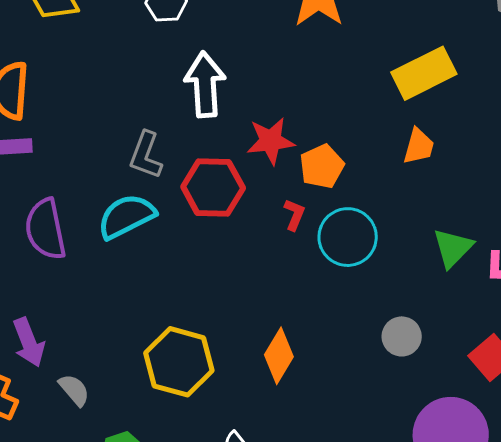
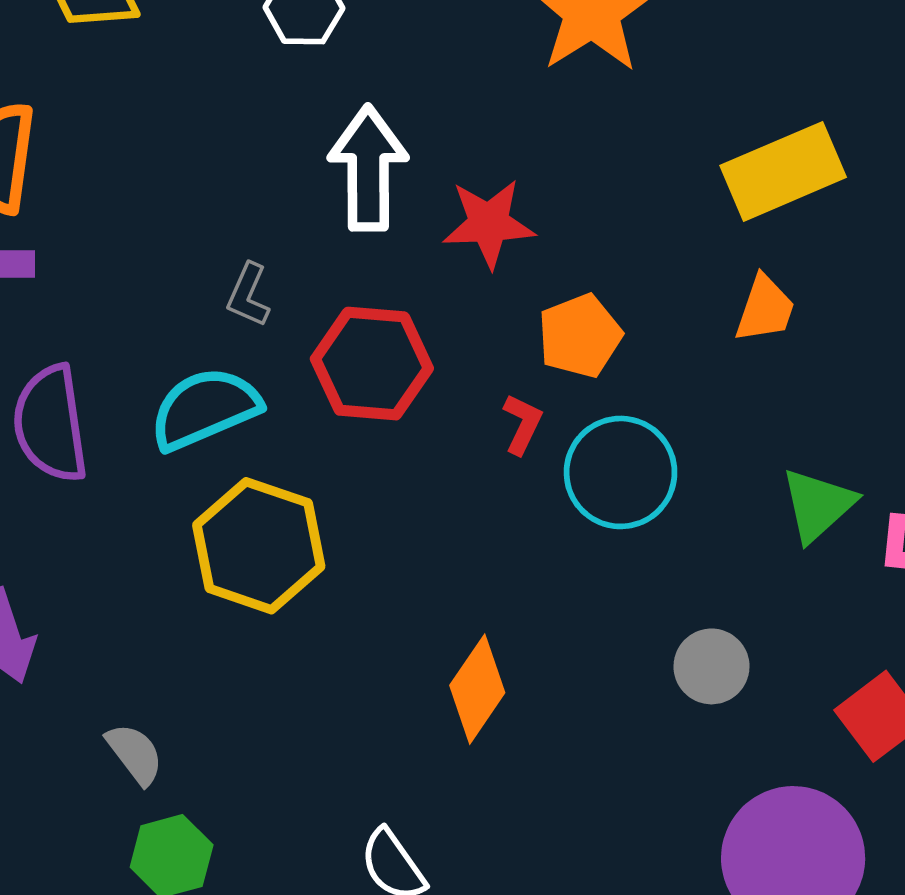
red star: (271, 141) -> (489, 223), moved
gray L-shape: (146, 155) -> (248, 295), size x0.7
yellow hexagon: (179, 362) -> (259, 546), moved
gray semicircle: (74, 390) -> (135, 754), moved

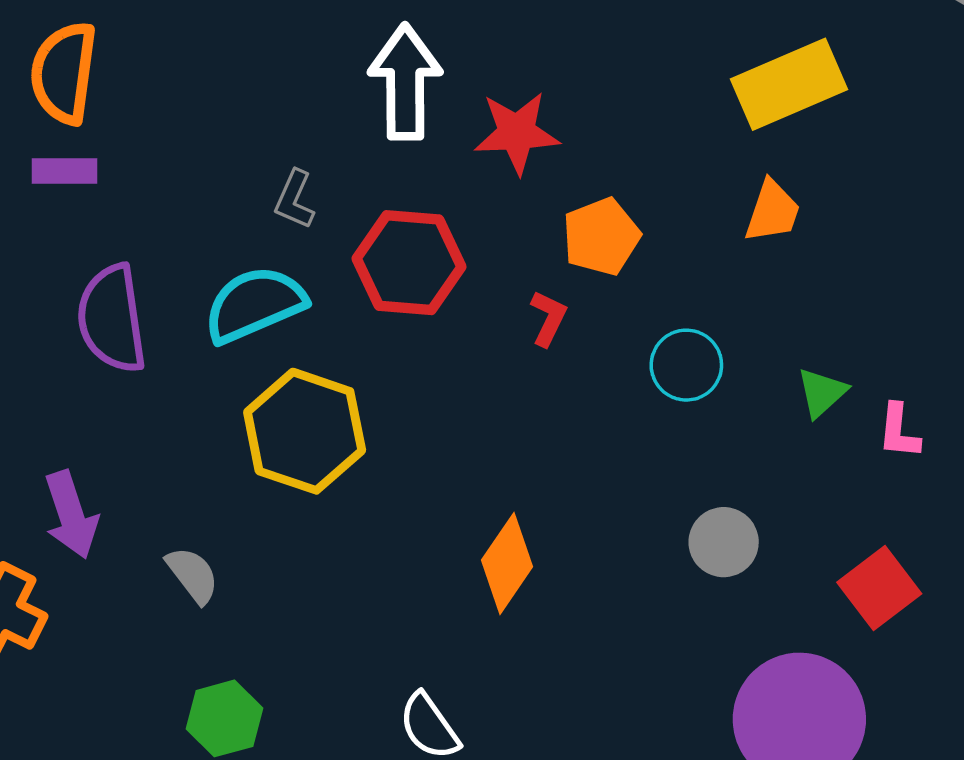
cyan circle: (621, 472) -> (686, 365), moved, size x0.7
green triangle: (818, 505) -> (822, 393), size x0.7
gray semicircle: (135, 754) -> (193, 575), moved

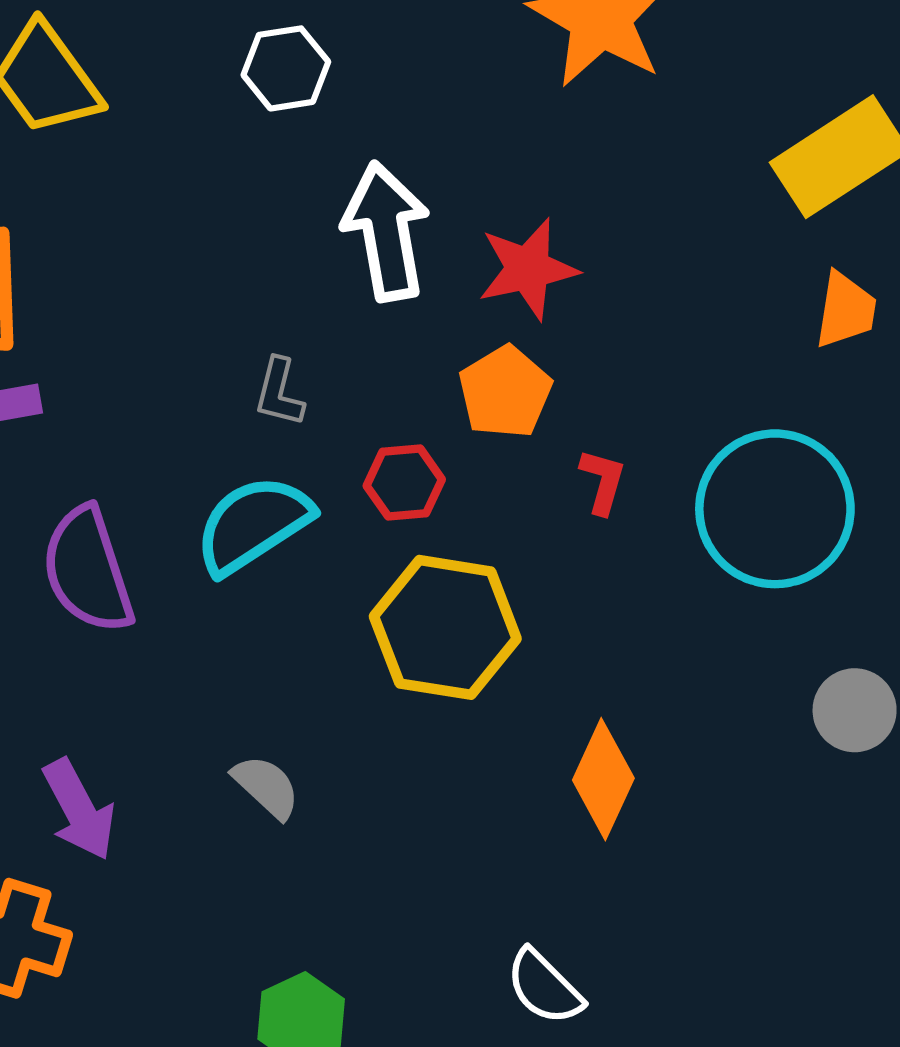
orange pentagon: (601, 237) -> (505, 392), moved
red hexagon: (409, 263) -> (404, 483), moved, size x0.6
cyan circle: (686, 365) -> (775, 509), size x1.8
yellow hexagon: (305, 431) -> (445, 627), moved
gray semicircle: (193, 575) -> (266, 787), moved

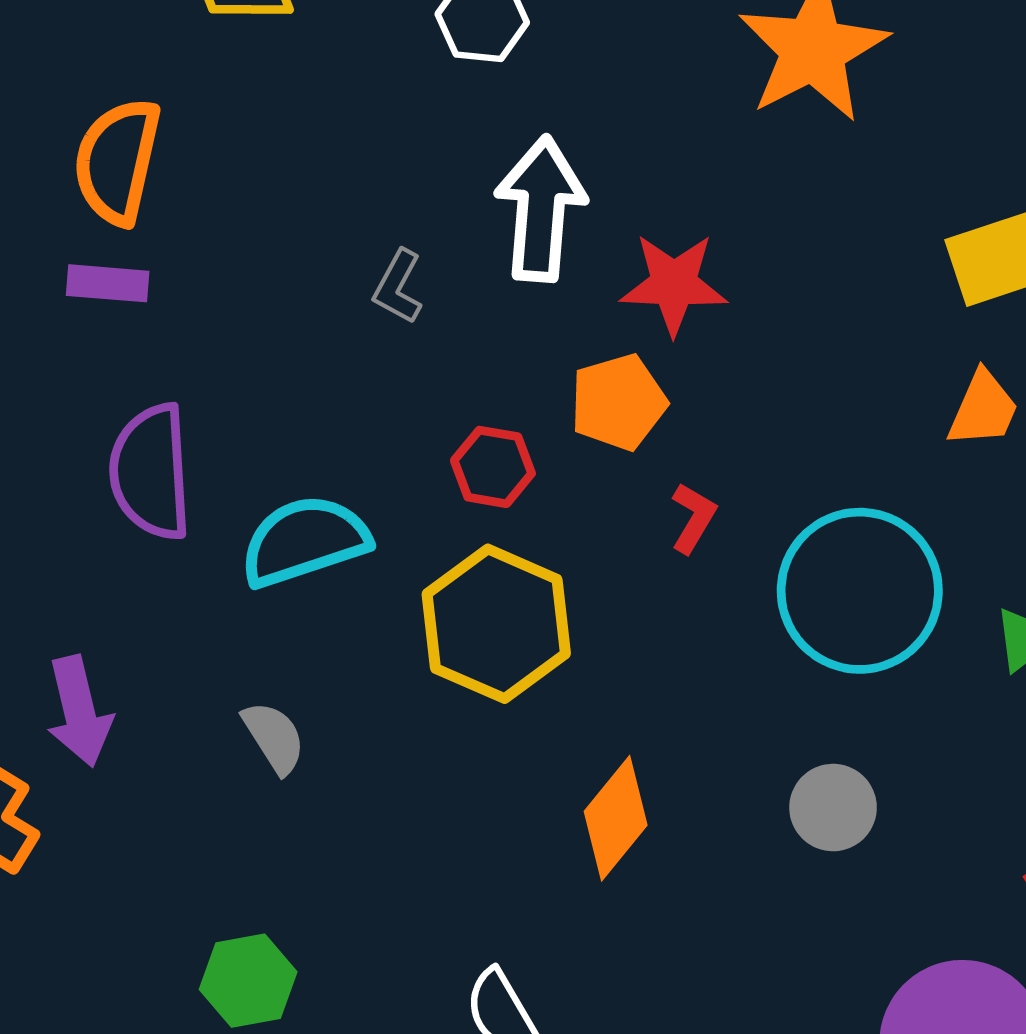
gray L-shape: (279, 392) -> (398, 287), moved
cyan semicircle: (253, 524) -> (305, 541), moved
gray circle: (855, 710) -> (833, 808), moved

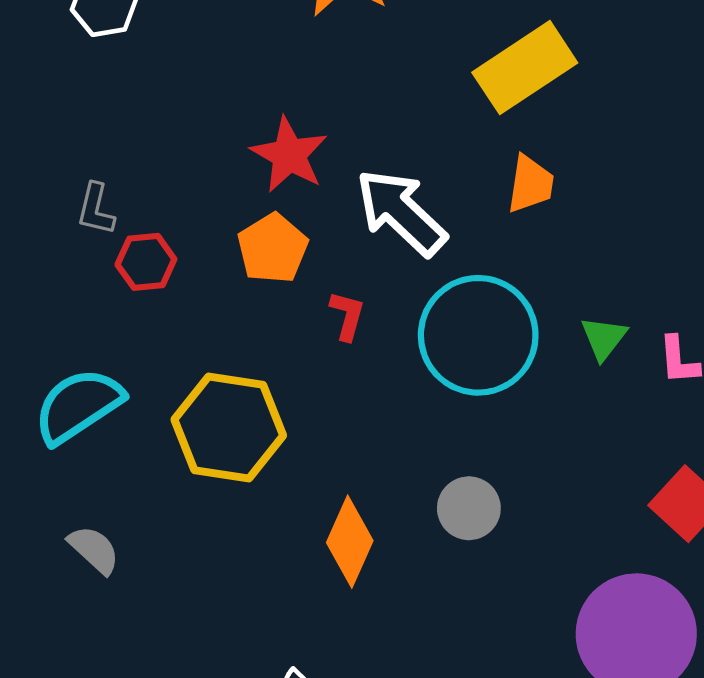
white arrow: (541, 209) -> (401, 212), moved, turned -36
red star: (674, 284) -> (289, 155), turned -30
red hexagon: (493, 467) -> (146, 262), moved
gray circle: (833, 808) -> (469, 508), moved

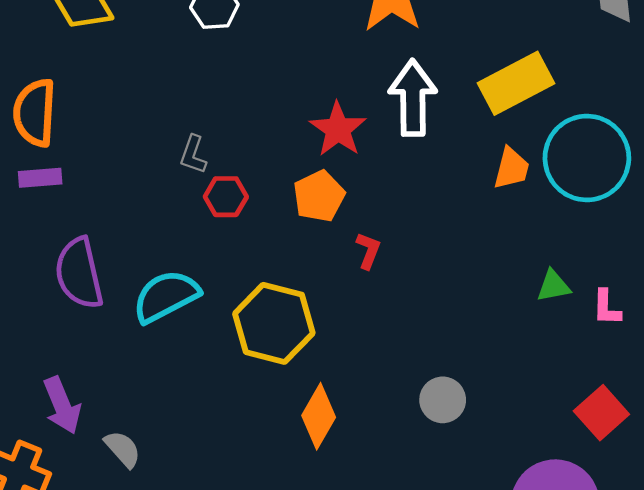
white arrow: (401, 212) -> (413, 98), moved, turned 40
cyan circle: (478, 335) -> (587, 158), moved
green triangle: (604, 338) -> (553, 286), turned 36
orange diamond: (350, 542) -> (319, 416), moved
gray semicircle: (94, 550) -> (123, 449), moved

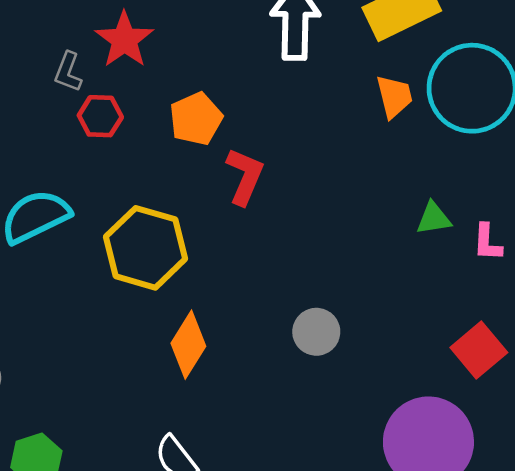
red star: (338, 129) -> (124, 40), moved
orange trapezoid: (511, 168) -> (394, 96), turned -30
red L-shape: (368, 251) -> (245, 176), size x1.5

